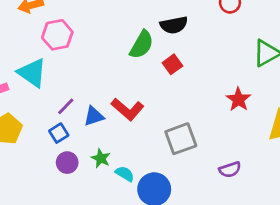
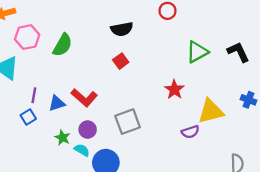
green semicircle: (142, 45) -> (62, 45), moved
purple line: (66, 106) -> (34, 95), turned -35
purple circle: (67, 163) -> (88, 130), moved
purple semicircle: (230, 170) -> (190, 132), moved

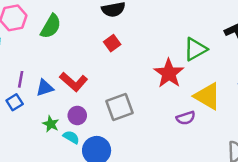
green triangle: (197, 52) -> (195, 49), moved
red star: (174, 90) -> (169, 73), size x1.4
yellow triangle: (211, 111) -> (207, 96), turned 44

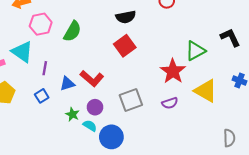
red square: (112, 43) -> (125, 46), size x1.5
purple line: (21, 79) -> (45, 68), moved
purple semicircle: (186, 118) -> (170, 103), moved

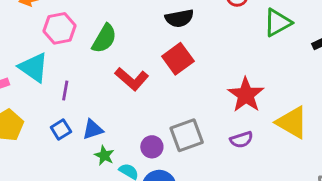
green triangle: (195, 51) -> (278, 23), moved
red L-shape: (92, 78) -> (132, 79), moved
blue triangle: (67, 84) -> (93, 129), moved
purple circle: (95, 107) -> (152, 147), moved

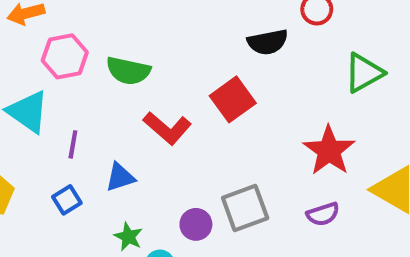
black semicircle: (179, 18) -> (268, 42), moved
green triangle: (278, 23) -> (364, 73), moved
green semicircle: (104, 39) -> (128, 71), turned 72
blue triangle: (93, 129) -> (120, 177), moved

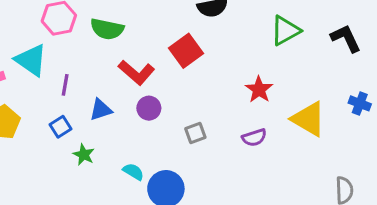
red star: (329, 151) -> (259, 90), size x0.7
gray square: (245, 208) -> (195, 133), size x0.6
purple circle: (196, 224) -> (149, 108), moved
green star: (128, 237) -> (84, 155), moved

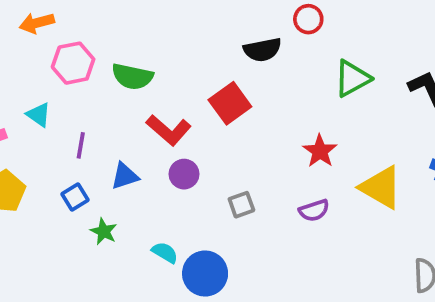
cyan triangle: (31, 60) -> (39, 115), size x0.6

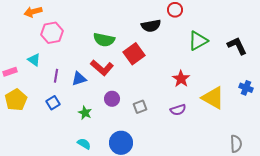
green semicircle: (132, 77) -> (104, 40), moved
purple circle: (184, 174) -> (112, 99), moved
blue triangle: (125, 176) -> (79, 79), moved
green star: (104, 231) -> (85, 113), moved
cyan semicircle: (165, 252) -> (84, 144), moved

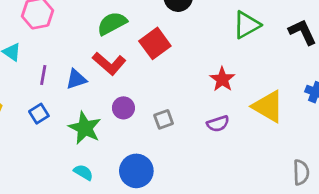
green semicircle: (104, 40) -> (112, 23), turned 140
green star: (85, 113) -> (85, 128), size x1.6

